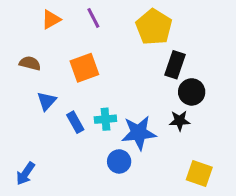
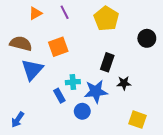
brown semicircle: (30, 63) -> (21, 44), size x1.5
black rectangle: (175, 65) -> (107, 62), moved
black circle: (192, 92) -> (147, 38), moved
blue triangle: (47, 101) -> (32, 70), size x1.6
blue rectangle: (75, 122) -> (59, 96), moved

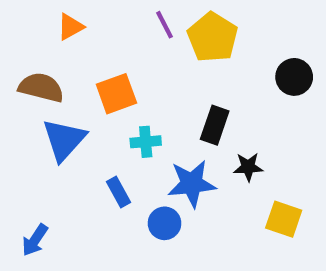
purple line: (65, 12) -> (165, 25), moved
cyan cross: (73, 82) -> (146, 142), moved
yellow square: (137, 120) -> (284, 219), moved

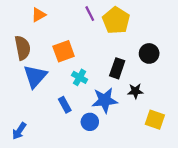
black circle: (294, 77) -> (149, 53), moved
brown semicircle: (41, 87) -> (23, 48), turned 65
cyan cross: (146, 142) -> (80, 77), turned 35

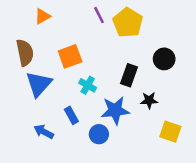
blue arrow: (19, 131) -> (44, 132), moved, turned 84

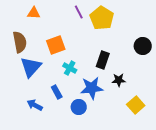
orange triangle: (42, 16) -> (34, 13), turned 32
black circle: (164, 59) -> (143, 46), moved
yellow square: (170, 132) -> (136, 105), turned 30

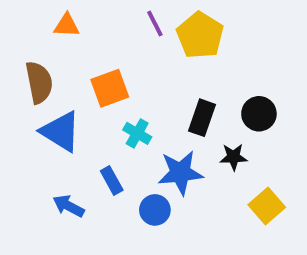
black circle: (143, 46) -> (259, 114), moved
blue triangle: (31, 67) -> (61, 131), turned -40

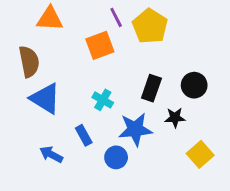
orange triangle: (67, 25) -> (50, 19), size x1.4
orange square: (110, 88) -> (100, 45), moved

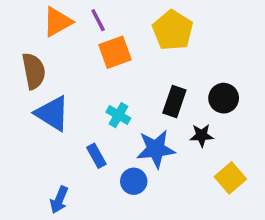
purple line: (116, 17) -> (98, 20), moved
orange triangle: (50, 19) -> (57, 22), turned -32
blue arrow: (51, 154) -> (59, 200), moved, turned -95

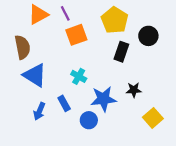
black circle: (224, 98) -> (148, 36), moved
black rectangle: (174, 102) -> (121, 52), moved
blue arrow: (59, 200) -> (39, 111), moved

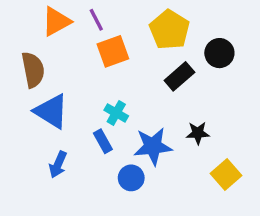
black rectangle: (121, 52) -> (179, 76), turned 30
blue rectangle: (64, 103) -> (103, 141), moved

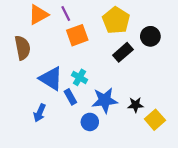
blue triangle: (51, 111) -> (51, 79), moved
black star: (198, 133) -> (136, 105), moved

